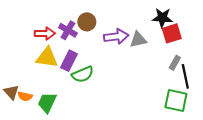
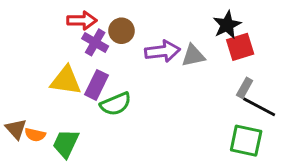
black star: (162, 18) -> (227, 25), turned -30
red arrow: (45, 33) -> (82, 20), moved
black line: (185, 76) -> (259, 107), turned -50

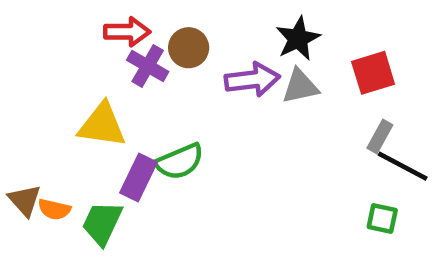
black star: (227, 25) -> (298, 39), moved
purple rectangle: (97, 85) -> (139, 177), moved
green square: (246, 141) -> (382, 218), size x0.6

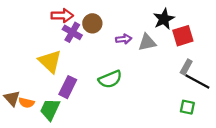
black star: (298, 39) -> (164, 19), moved
purple arrow: (252, 80) -> (124, 39), size x0.6
yellow triangle: (102, 125) -> (50, 61), turned 35
green semicircle: (180, 162) -> (110, 79), moved

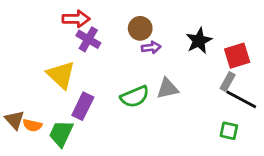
black star: (164, 19) -> (199, 41), moved
brown circle: (92, 23) -> (140, 28), moved
red square: (183, 36) -> (237, 56), moved
gray triangle: (147, 42) -> (168, 88), moved

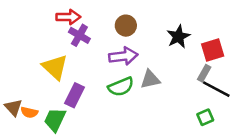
purple arrow: (151, 47) -> (123, 56), moved, size x1.6
green square: (229, 131) -> (205, 117), turned -35

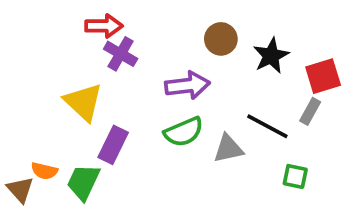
brown circle: (126, 26) -> (221, 39), moved
gray triangle: (150, 79) -> (228, 149), moved
black line: (216, 89) -> (267, 126), moved
brown triangle: (13, 107) -> (20, 189), moved
green square: (205, 117) -> (295, 176), moved, turned 35

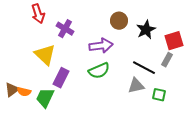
red arrow: (104, 26) -> (38, 14), moved, turned 72
gray triangle: (228, 149) -> (136, 86), moved
brown triangle: (20, 189) -> (12, 90), moved, turned 35

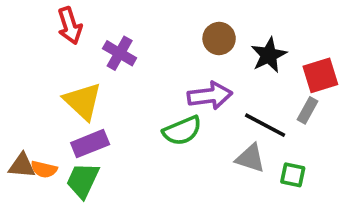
purple arrow: (101, 46) -> (210, 96), moved
purple rectangle: (61, 78) -> (90, 144), moved, turned 42
gray triangle: (136, 86) -> (250, 158), turned 30
brown triangle: (12, 90) -> (22, 166), turned 42

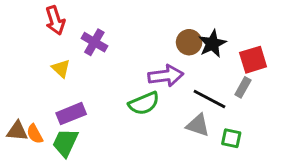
brown circle: (219, 38) -> (189, 42), moved
yellow triangle: (83, 101) -> (61, 68), moved, size x0.6
orange semicircle: (44, 169) -> (35, 134), turned 48

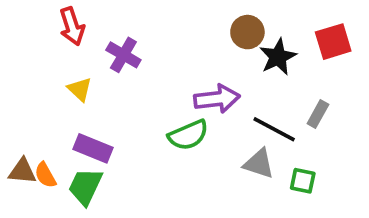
brown circle: (189, 42) -> (247, 32), moved
red square: (253, 60) -> (333, 42), moved
purple rectangle: (71, 114) -> (93, 148), turned 44

